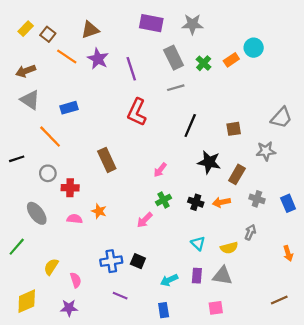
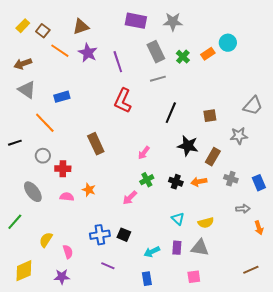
gray arrow: (250, 232) -> (243, 209), moved, turned 64

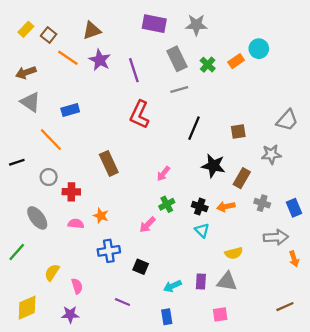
gray arrow: (243, 209) -> (276, 237), size x1.5
cyan triangle: (178, 219) -> (202, 230), moved
blue cross: (100, 235) -> (109, 251), moved

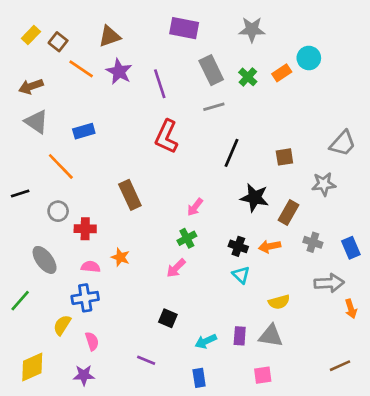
gray star: (196, 25) -> (252, 30), moved
green cross: (167, 204) -> (187, 238), moved
blue cross: (109, 251) -> (85, 298), moved

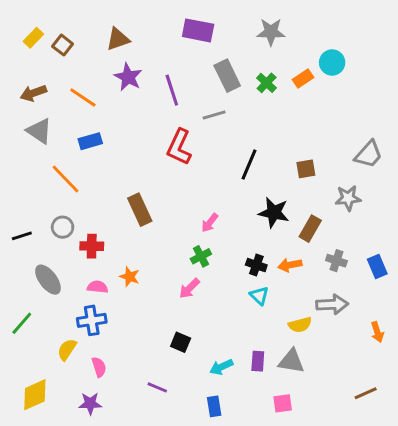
orange line: (81, 69) -> (83, 97), moved
gray line: (214, 107) -> (214, 115), moved
black line: (20, 194) -> (22, 236), moved
gray arrow: (329, 283) -> (332, 304), moved

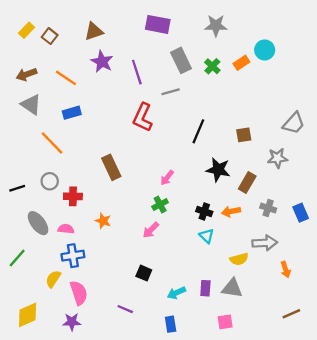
pink semicircle: (98, 287) -> (66, 229), moved
orange arrow: (377, 332) -> (286, 270), moved
pink semicircle: (99, 367) -> (79, 293), size x1.5

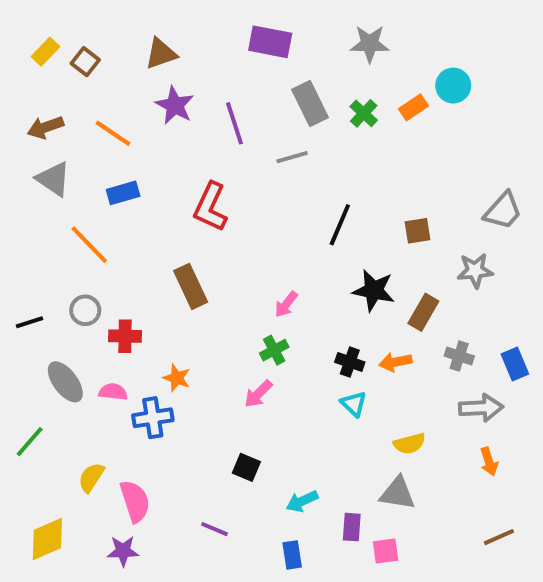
red L-shape: (143, 117) -> (211, 207), moved
gray arrow: (265, 243) -> (481, 408), moved
blue cross: (73, 256) -> (153, 418), moved
purple rectangle: (205, 288) -> (352, 527), moved

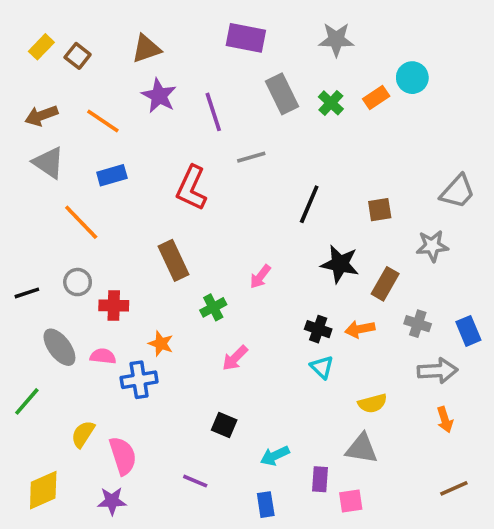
gray line: (292, 157) -> (251, 157), moved
green cross: (274, 350) -> (213, 307), moved

